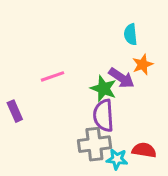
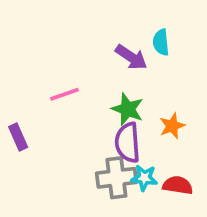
orange star: (143, 64) -> (172, 126), moved
purple arrow: (122, 78) -> (131, 57), moved
cyan star: (117, 159) -> (144, 178), moved

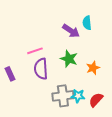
purple semicircle: (128, 143) -> (41, 69), moved
red semicircle: (178, 185) -> (96, 100), turned -56

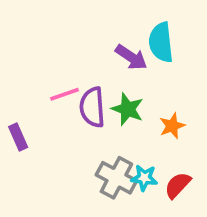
cyan semicircle: (87, 23) -> (161, 42), size x1.5
purple semicircle: (41, 69) -> (92, 107), moved
gray cross: (63, 96) -> (116, 178), turned 35

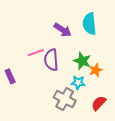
purple arrow: (131, 57) -> (63, 30), moved
green star: (128, 109) -> (82, 61), moved
cyan star: (144, 178) -> (78, 83), moved

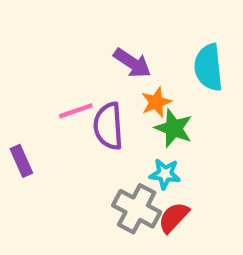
cyan semicircle: (89, 24) -> (208, 67), moved
orange star: (96, 70) -> (156, 102), moved
red semicircle: (99, 103) -> (174, 217), moved

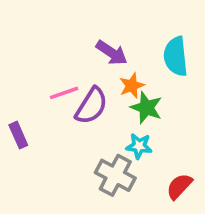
purple semicircle: (108, 126) -> (91, 106), turned -144
red semicircle: (174, 217) -> (179, 186), moved

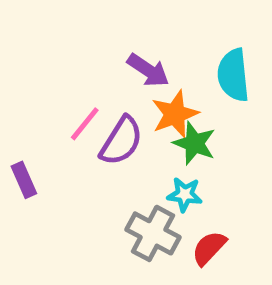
orange star: (132, 86) -> (175, 114), size x1.4
pink line: (64, 93) -> (85, 124), turned -32
red semicircle: (179, 186) -> (209, 248), moved

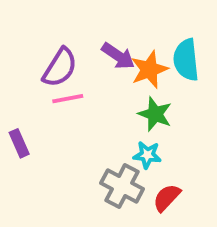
orange star: (175, 114) -> (149, 70), moved
pink line: (85, 124) -> (68, 99), turned 40
purple semicircle: (121, 141) -> (60, 68), moved

